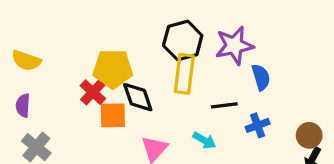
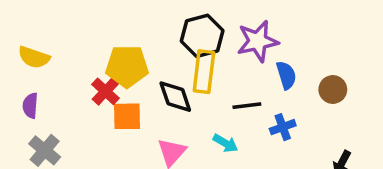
black diamond: (138, 97) -> (175, 97), moved
brown circle: (309, 135) -> (333, 90), moved

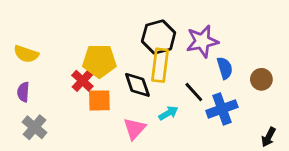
black line: (247, 106) -> (194, 92), turned 55
blue cross: (283, 127) -> (222, 109), size x1.5
cyan arrow: (225, 143) -> (168, 113), moved, turned -60

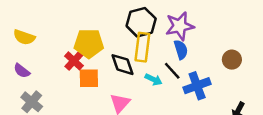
blue semicircle: (225, 68) -> (181, 50), moved
purple semicircle: (23, 92) -> (22, 71), turned -56
cyan arrow: (168, 113) -> (154, 79), moved, turned 56

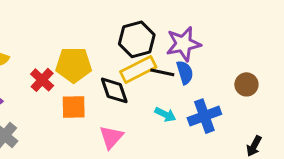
yellow rectangle: (142, 47) -> (138, 69), turned 56
red cross: (74, 61) -> (42, 80), moved
black line: (172, 71) -> (162, 72), moved, turned -36
cyan arrow: (154, 79) -> (165, 115), moved

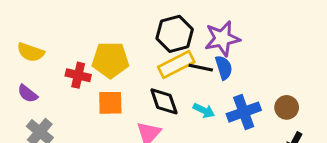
red cross: (42, 80) -> (78, 75), turned -30
brown circle: (246, 84) -> (287, 107), moved
black diamond: (114, 90) -> (164, 101), moved

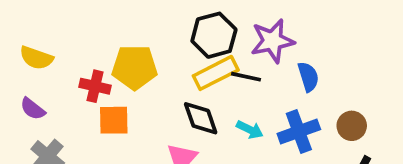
blue semicircle: (224, 68) -> (308, 77), moved
orange square: (110, 103) -> (114, 120), moved

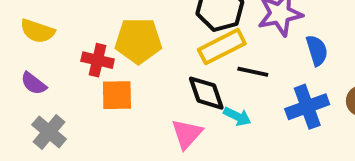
black line: (246, 77) -> (253, 72), moved
cyan arrow: (250, 130) -> (237, 116), moved

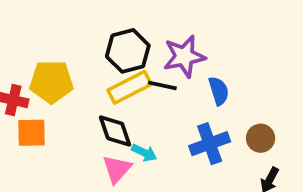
black line: (253, 72) -> (162, 85), moved
pink triangle: (187, 134) -> (117, 169), moved

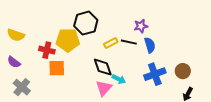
black hexagon: (128, 51) -> (86, 23), moved
purple star: (184, 56) -> (141, 26), size x0.6
yellow rectangle: (130, 87) -> (111, 43), size x0.6
blue semicircle: (219, 91) -> (150, 45), moved

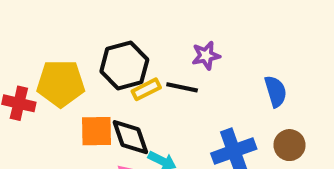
black hexagon: (86, 23) -> (124, 65), moved
blue semicircle: (150, 45) -> (276, 91), moved
orange square: (57, 68) -> (96, 131), moved

